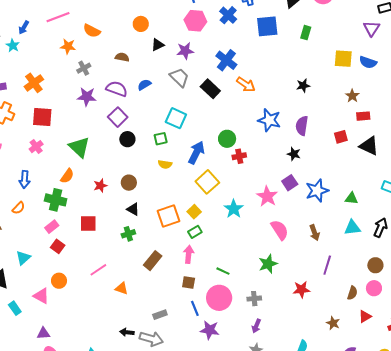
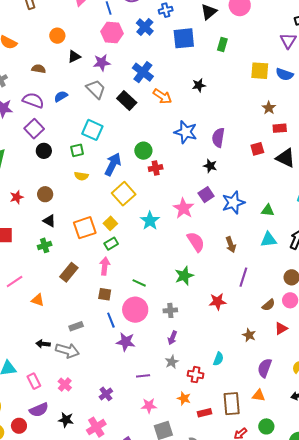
black star: (303, 86) -> (199, 85), moved
brown semicircle: (352, 293) -> (268, 305), turned 32

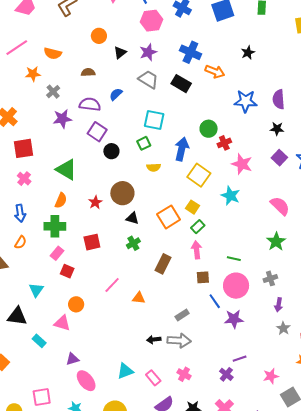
brown circle: (45, 194) -> (122, 193), size x1.5
pink star: (183, 208) -> (242, 164), moved
purple line: (143, 376) -> (240, 359), moved

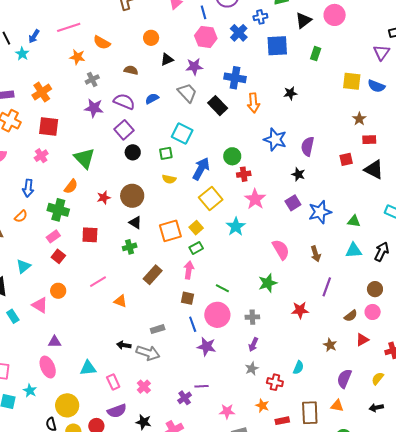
blue cross: (190, 52) -> (235, 78), turned -30
orange arrow: (215, 72) -> (253, 103), turned 48
purple triangle: (72, 359) -> (55, 342), moved

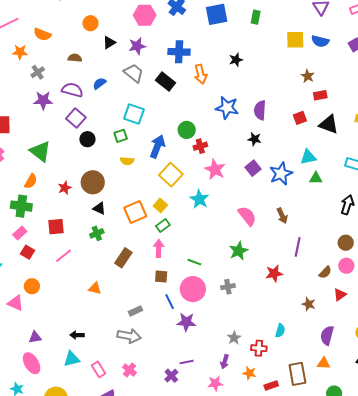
cyan triangle: (354, 250) -> (308, 157), moved
pink line: (98, 282) -> (63, 256), moved
black arrow: (124, 345) -> (77, 335), moved
purple arrow: (253, 345) -> (225, 362), moved

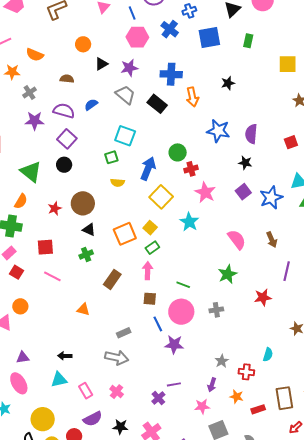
black circle: (87, 139) -> (64, 165), moved
pink line: (63, 256) -> (52, 276), turned 66

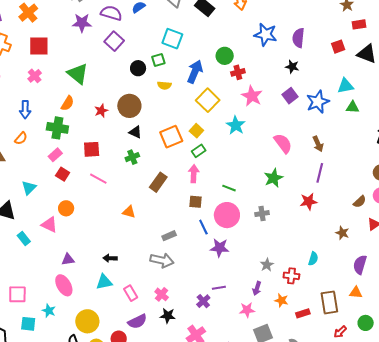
black circle: (64, 165) -> (138, 68), moved
purple line: (287, 271) -> (320, 173), moved
black star: (120, 427) -> (168, 316), moved

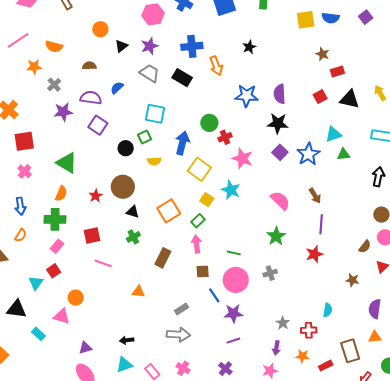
black star: (292, 67) -> (278, 123), size x1.5
yellow square: (196, 131) -> (207, 200), moved
red square: (63, 174) -> (54, 271), moved, turned 32
purple line: (219, 288) -> (233, 341), moved

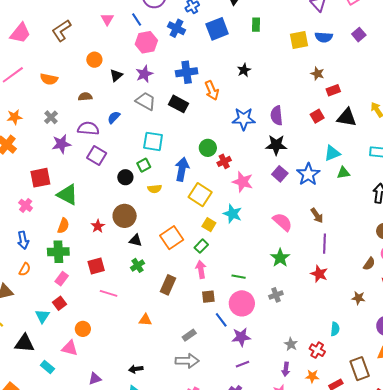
orange star: (34, 67) -> (15, 117), moved
red square: (24, 141) -> (40, 178), moved
red star: (314, 254) -> (319, 274), turned -30
red cross: (309, 330) -> (317, 350), turned 35

